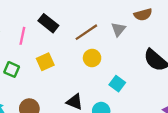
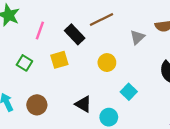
black rectangle: (48, 23) -> (75, 34), moved
brown line: (86, 32) -> (102, 19), moved

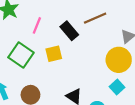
green square: (24, 63) -> (21, 55), size x1.6
yellow circle: (107, 63) -> (119, 60), moved, size x1.5

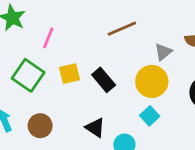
black rectangle: (69, 31) -> (104, 80), moved

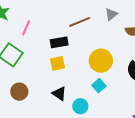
gray triangle: (163, 52) -> (111, 14), moved
yellow square: (69, 74) -> (58, 63), moved
black rectangle: (104, 80) -> (59, 42), moved, turned -60

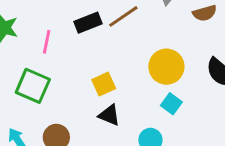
black rectangle: (59, 42) -> (88, 23), moved
black triangle: (59, 94) -> (109, 115), moved

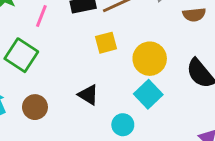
yellow square: (104, 84) -> (106, 43), moved
cyan square: (171, 104) -> (148, 94), size x1.4

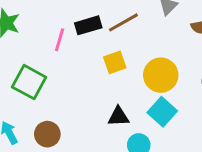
pink line: (41, 16) -> (60, 40), moved
black triangle: (88, 95) -> (118, 116), moved, turned -30

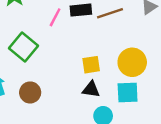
yellow square: (115, 62) -> (91, 65), moved
cyan square: (162, 112) -> (128, 92), turned 35

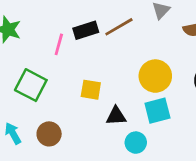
yellow square: (91, 65) -> (91, 90), moved, turned 30

